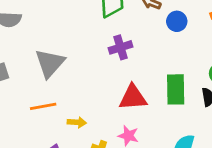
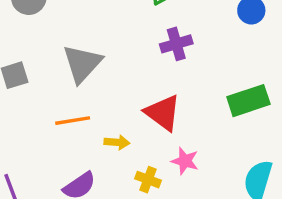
green rectangle: (176, 89) -> (248, 101), turned 72
red triangle: (133, 98) -> (163, 113), moved, turned 40

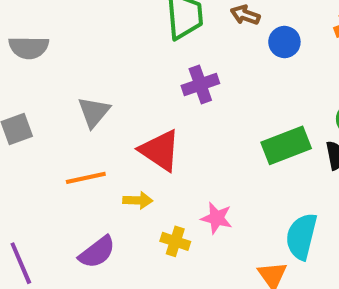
gray triangle: (82, 64) -> (94, 112), size x0.7
red triangle: (163, 113) -> (160, 150), moved

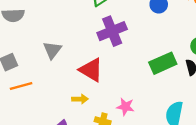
purple cross: (200, 84) -> (112, 31), size x1.4
orange line: (86, 178) -> (21, 86), moved

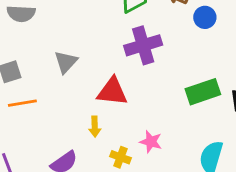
red triangle: (91, 70) -> (112, 91), turned -30
yellow arrow: (80, 99) -> (95, 127), turned 84

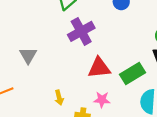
red triangle: (112, 91) -> (99, 68), moved
green rectangle: (203, 92) -> (132, 74), moved

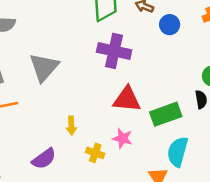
purple cross: (81, 31) -> (114, 51), turned 30
gray triangle: (28, 56) -> (44, 67), size x1.4

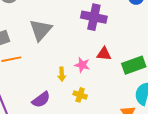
red triangle: (127, 99) -> (104, 54), size x0.7
pink star: (122, 138) -> (82, 65), moved

